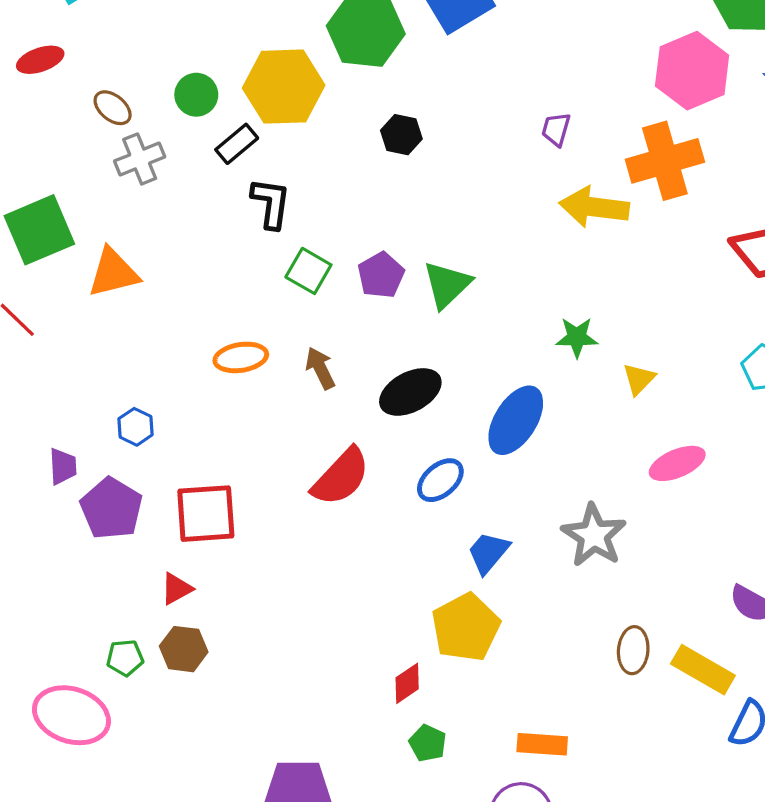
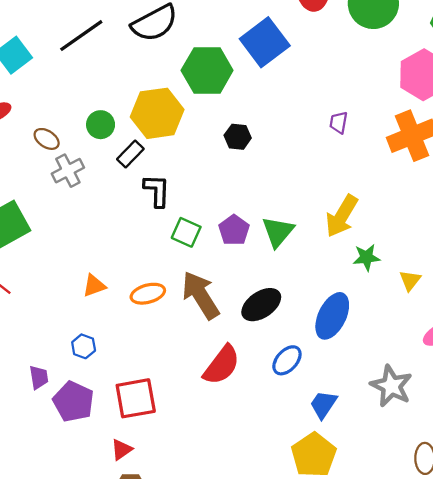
yellow arrow: (594, 207) -> (342, 216), moved, turned -60
orange triangle: (113, 273) -> (94, 286), moved, size x0.7
brown arrow: (320, 368) -> (201, 295), size x1.8

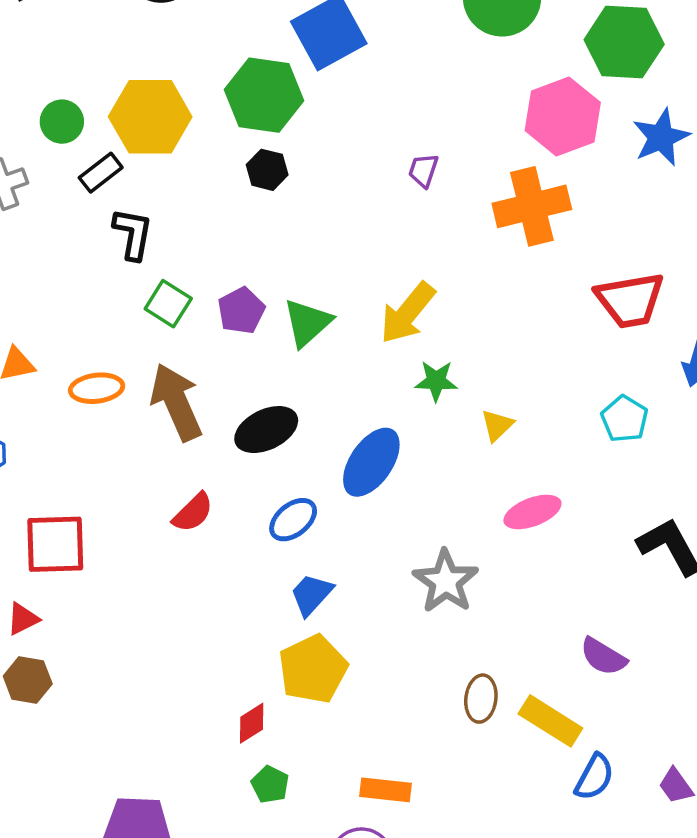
green hexagon: (207, 70) -> (264, 95), moved
red semicircle: (222, 365) -> (193, 512), size x0.7
blue trapezoid: (323, 404) -> (311, 594), moved

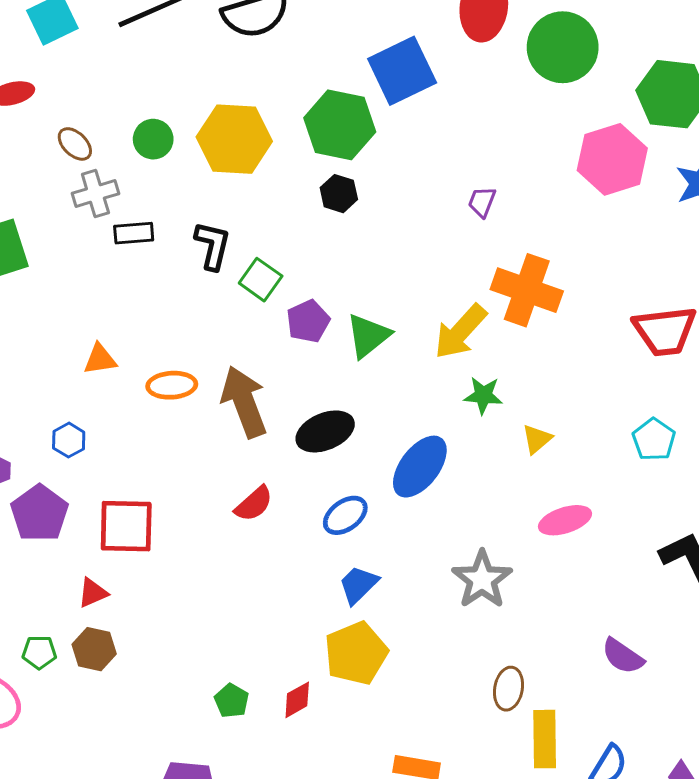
black rectangle: (101, 173) -> (134, 233), moved, turned 30
orange cross: (532, 206) -> (527, 290), moved, turned 30
green square: (168, 304) -> (261, 280), moved
yellow rectangle: (550, 721) -> (545, 739), moved, turned 54
green pentagon: (270, 784) -> (232, 701), moved

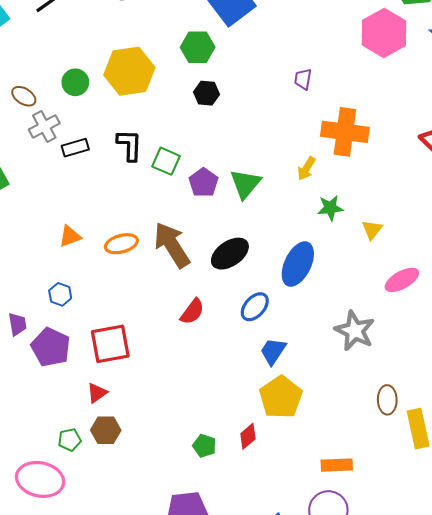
green hexagon: (340, 125) -> (198, 47), size x0.7
yellow arrow: (460, 332) -> (306, 169), size x0.6

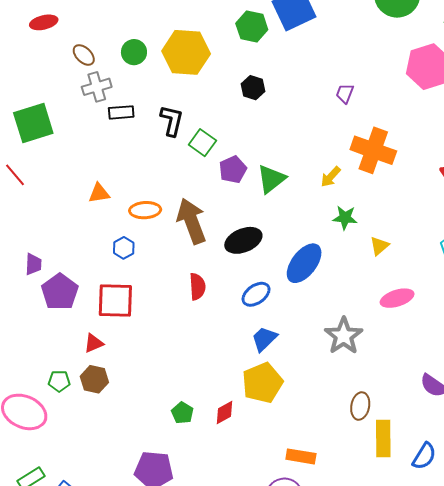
green hexagon: (198, 47) -> (252, 26), moved
blue hexagon: (60, 294) -> (124, 248), moved
red semicircle: (192, 312) -> (197, 287), turned -52

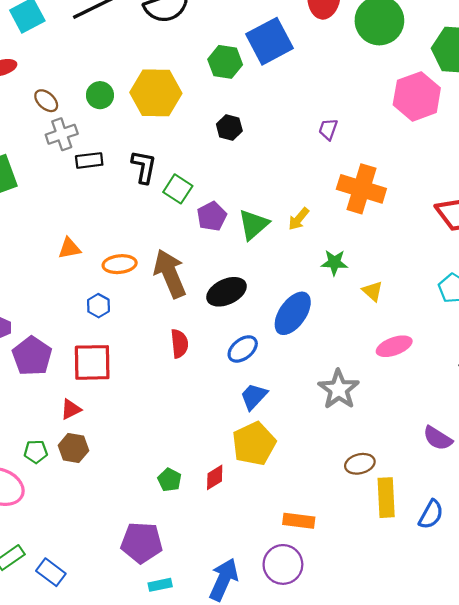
yellow arrow: (331, 177) -> (299, 219), moved
yellow triangle: (379, 246) -> (373, 291), turned -35
brown ellipse: (360, 406) -> (360, 464), turned 68

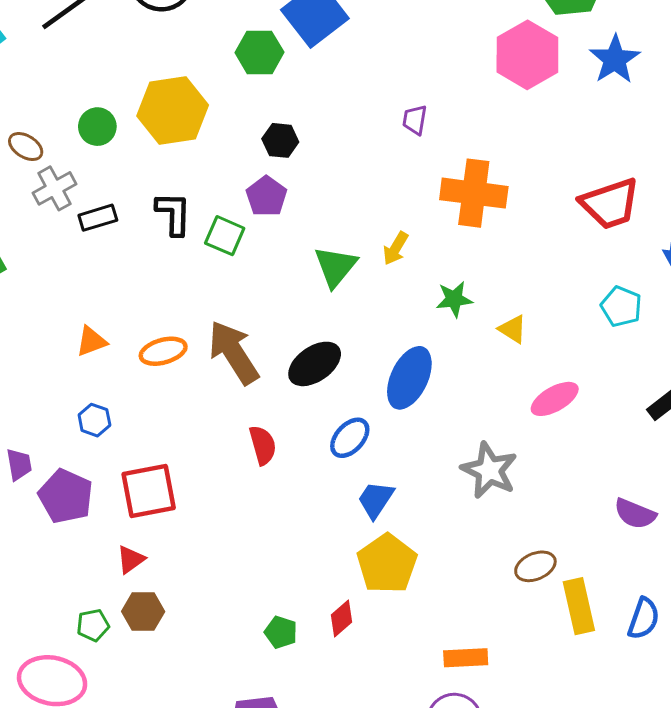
purple pentagon: (212, 216) -> (266, 196), moved
blue hexagon: (98, 306) -> (94, 420), moved

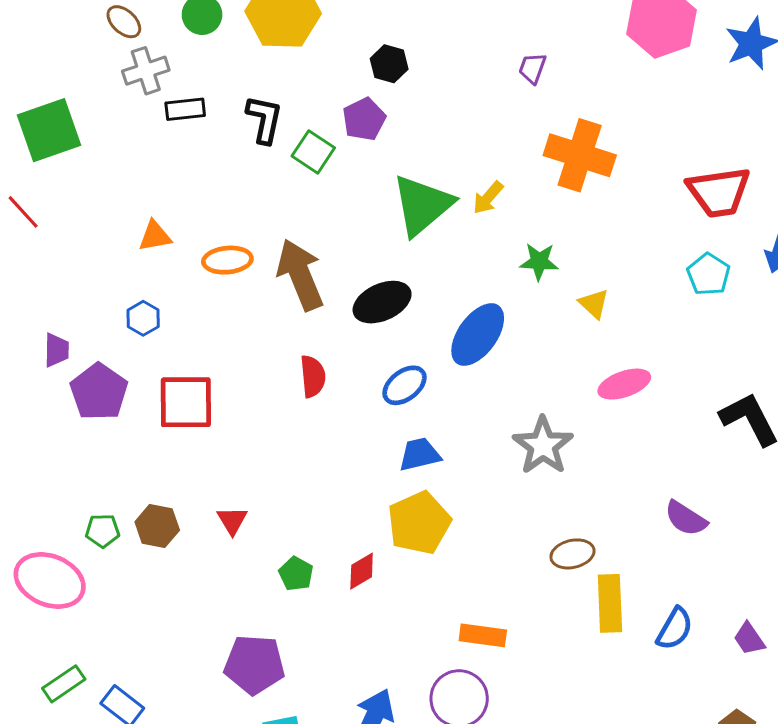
green triangle: (336, 267) -> (422, 205), size x1.4
cyan pentagon: (621, 307) -> (709, 274), moved
blue trapezoid: (376, 500) -> (420, 454), turned 33
red triangle: (131, 560) -> (232, 520), moved, turned -36

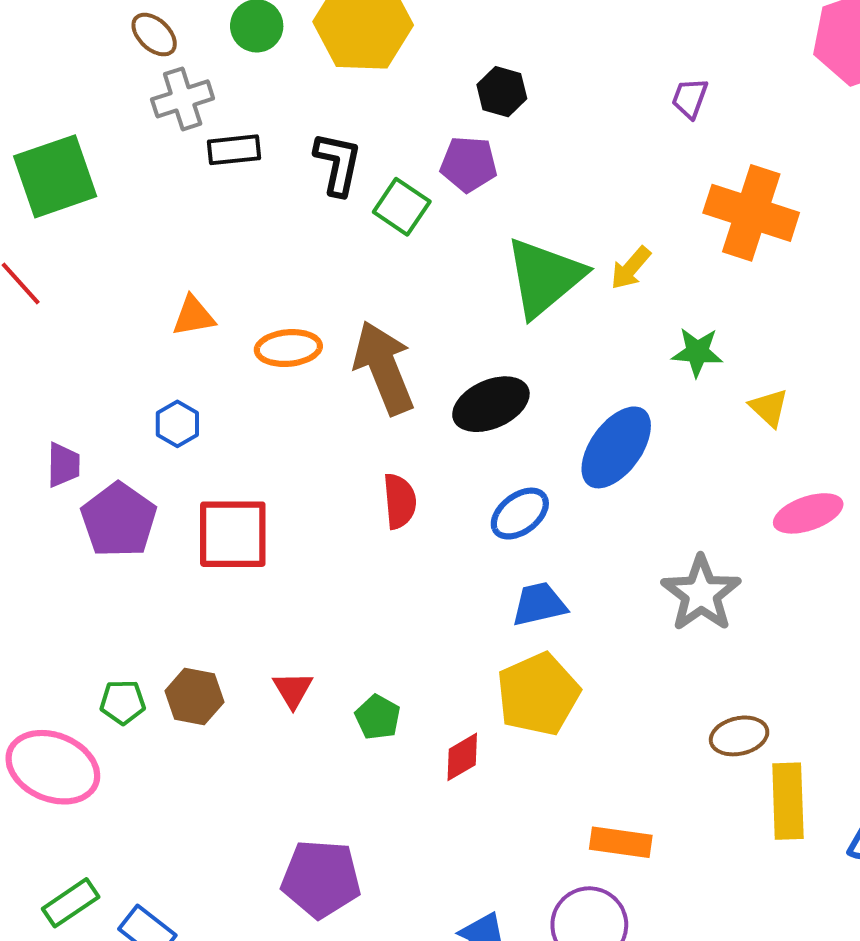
purple pentagon: (364, 119) -> (469, 164), turned 30
green pentagon: (296, 574) -> (378, 717), moved

